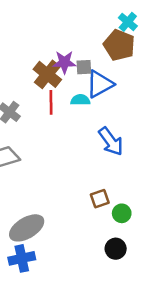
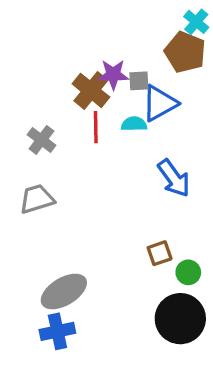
black circle: (116, 249) -> (180, 319), size x1.8

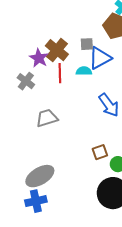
purple star: (113, 75) -> (39, 58), moved, turned 30
gray trapezoid: (37, 199) -> (47, 118), moved

